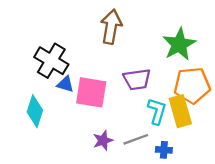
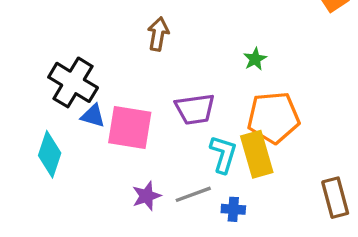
brown arrow: (111, 27) -> (158, 34), size x0.7
green star: (179, 44) -> (255, 59), size x0.5

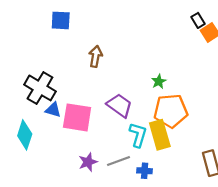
green star: (255, 59) -> (159, 81), moved
purple trapezoid: (195, 109) -> (120, 105), turned -136

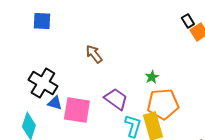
blue square: (61, 20) -> (42, 21), moved
brown arrow: (96, 56) -> (94, 54), turned -48

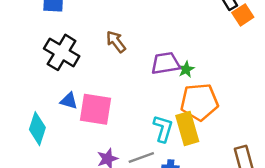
black cross: (43, 83) -> (62, 52), moved
purple trapezoid: (116, 99) -> (165, 63), moved, turned -45

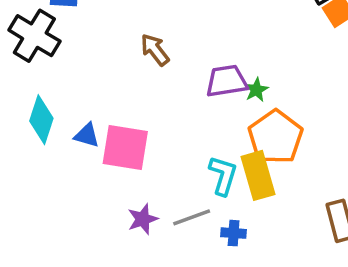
black cross: (62, 52) -> (34, 36), moved
orange pentagon: (199, 102) -> (275, 137), turned -30
cyan diamond: (37, 129) -> (41, 120), moved

